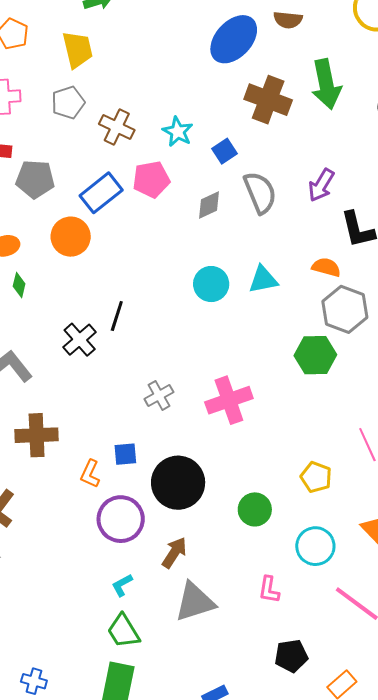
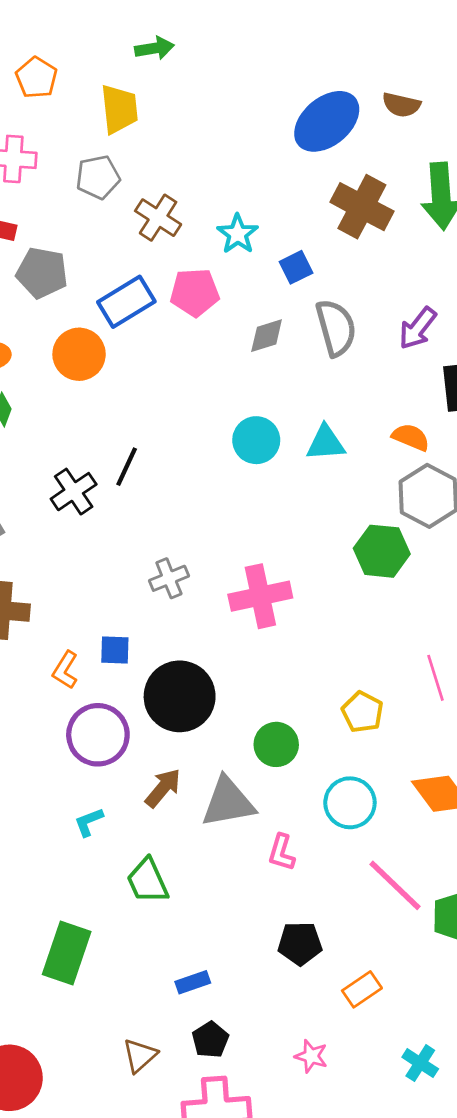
gray triangle: (195, 602) -> (228, 802), moved
green trapezoid: (123, 631) -> (148, 881), moved

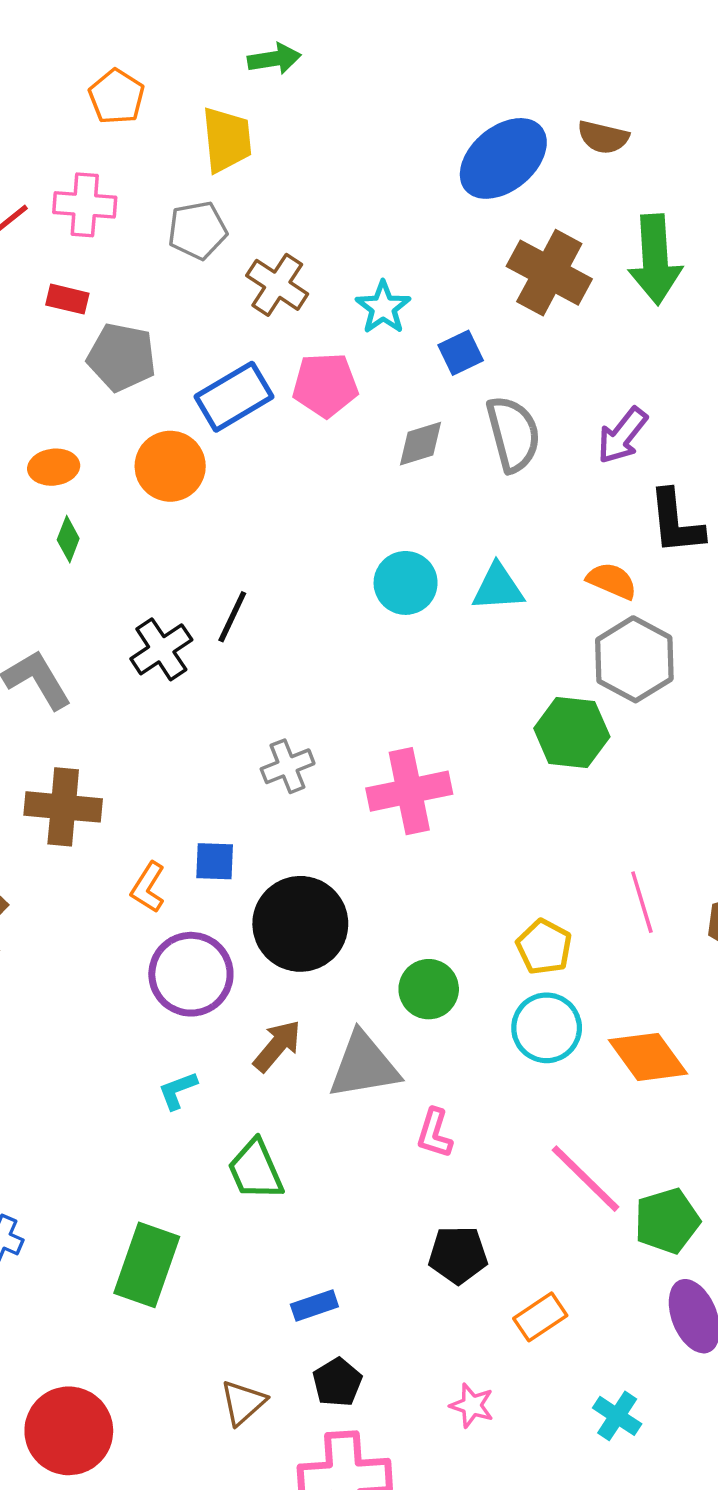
cyan circle: (350, 803) -> (547, 1028), moved

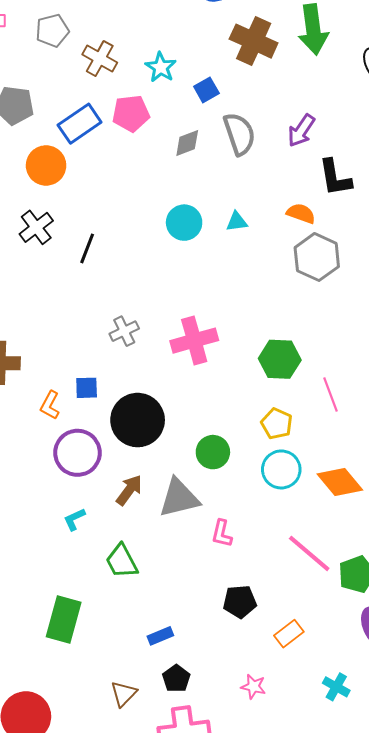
cyan triangle: (498, 587) -> (237, 222), size x0.7
black cross: (161, 649) -> (36, 227), moved
green hexagon: (572, 732) -> (280, 359), moved

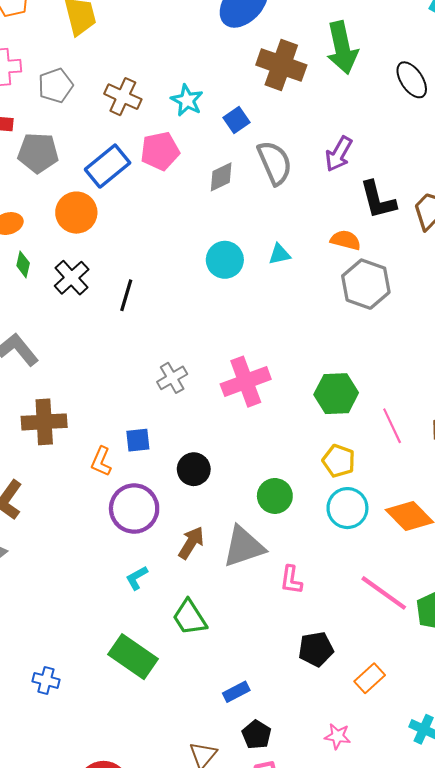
gray pentagon: (52, 31) -> (55, 85), moved
black circle: (138, 420) -> (194, 469), size x0.6
green rectangle: (64, 619) -> (133, 657), moved, turned -66

